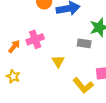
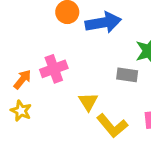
yellow star: (13, 76) -> (21, 111), moved
yellow L-shape: (83, 85) -> (112, 126), moved

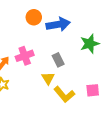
gray rectangle: (127, 75) -> (58, 60), moved, turned 56

